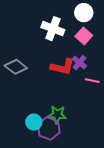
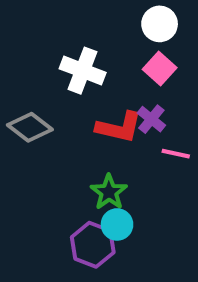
white cross: (53, 29) -> (83, 71), moved
green star: (57, 115) -> (109, 192), moved, turned 30
cyan circle: (34, 122) -> (117, 224), moved

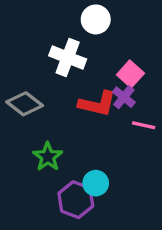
white circle: (160, 24) -> (96, 19), moved
pink square: (160, 68) -> (130, 74), moved
green star: (109, 192) -> (48, 157), moved

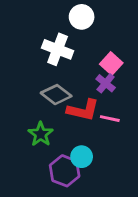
gray diamond: (25, 104) -> (56, 95), moved
red L-shape: (97, 104) -> (83, 110), moved
pink line: (144, 125) -> (110, 119), moved

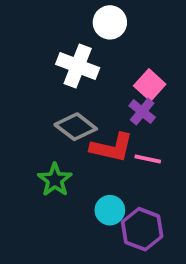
purple hexagon: (65, 171) -> (142, 229), moved

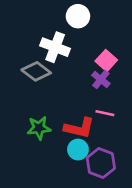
gray diamond: (76, 127) -> (36, 71), moved
red L-shape: (112, 148) -> (79, 128), moved
green star: (55, 180) -> (39, 128), turned 30

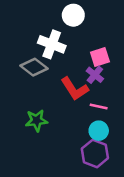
pink square: (106, 61) -> (100, 57), turned 30
red L-shape: (79, 128) -> (75, 89), moved, turned 44
cyan circle: (78, 150) -> (99, 131), moved

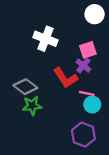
white circle: (73, 15) -> (95, 14), moved
gray diamond: (34, 67) -> (25, 87), moved
cyan circle: (99, 131) -> (92, 104), moved

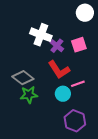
purple cross: (83, 65) -> (57, 46), moved
pink line: (87, 93) -> (78, 84), turned -32
cyan circle: (92, 104) -> (63, 94), moved

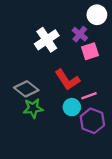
white cross: (41, 35) -> (47, 40), turned 35
purple cross: (57, 46) -> (80, 34), moved
purple hexagon: (75, 121) -> (92, 121), moved

